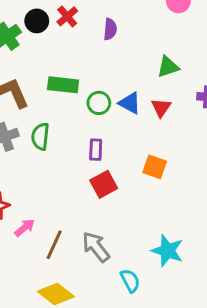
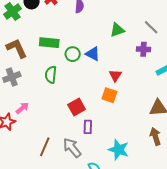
red triangle: (161, 108) -> (115, 75), moved
green semicircle: (40, 136) -> (51, 75), moved
purple rectangle: (96, 150) -> (88, 127), moved
pink arrow: (25, 228) -> (22, 108), moved

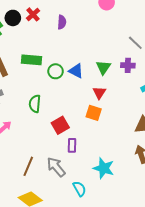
green triangle: (117, 30) -> (103, 67), moved, turned -35
green semicircle: (51, 75) -> (35, 104), moved

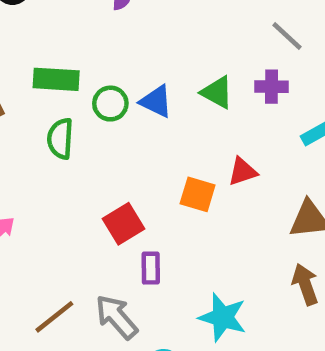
green triangle: (103, 67) -> (217, 92), turned -35
red triangle: (99, 93) -> (243, 172), moved, turned 40
green semicircle: (35, 104) -> (60, 139), moved
brown line: (28, 166) -> (54, 317), turned 30

